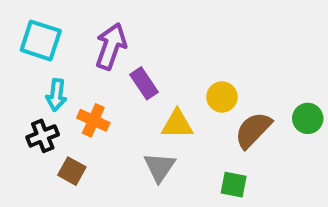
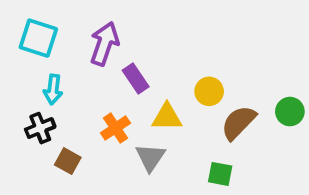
orange cross: (93, 120) -> (115, 128), moved, turned 32

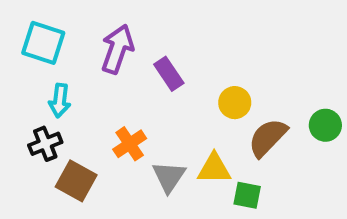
purple rectangle: (136, 78) -> (169, 74), moved
yellow triangle: (167, 117) -> (214, 168), moved
brown square: (68, 161) -> (76, 181), size x1.4

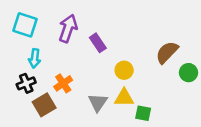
yellow circle: (235, 103) -> (124, 70), moved
brown semicircle: (268, 138) -> (167, 52), moved
orange cross: (130, 144) -> (63, 83), moved
brown square: (76, 181) -> (44, 105), turned 30

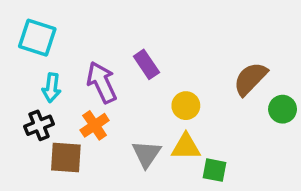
purple arrow: (68, 28) -> (102, 82), moved, turned -44
brown square: (44, 105) -> (66, 158), turned 35

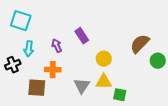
purple arrow: (102, 82) -> (57, 46), size x0.6
black cross: (39, 125) -> (13, 65), moved
orange cross: (95, 125) -> (53, 70), turned 35

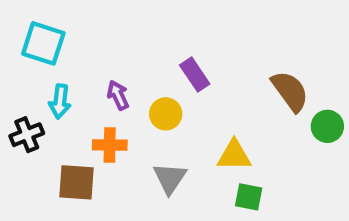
purple rectangle: (82, 36) -> (195, 75), moved
brown semicircle: (140, 44) -> (290, 91), turned 100
yellow circle: (104, 59) -> (166, 114), moved
yellow triangle: (104, 82) -> (234, 155), moved

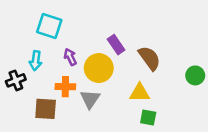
cyan square: (43, 43) -> (49, 26), moved
brown semicircle: (290, 91) -> (149, 58), moved
yellow circle: (166, 114) -> (99, 68), size x1.5
gray triangle: (170, 178) -> (90, 99), moved

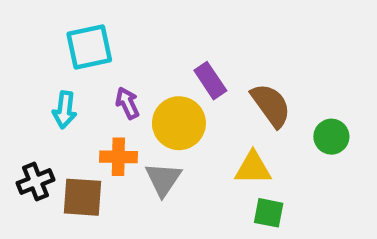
cyan square: (49, 26) -> (89, 47), turned -30
green circle: (195, 75) -> (331, 137), moved
black cross: (16, 80) -> (35, 181), moved

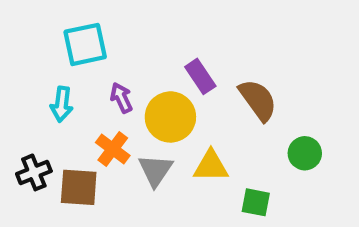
green circle: (331, 137) -> (305, 153), moved
orange cross: (118, 157) -> (113, 149), turned 36
yellow triangle: (253, 168) -> (211, 166), moved

